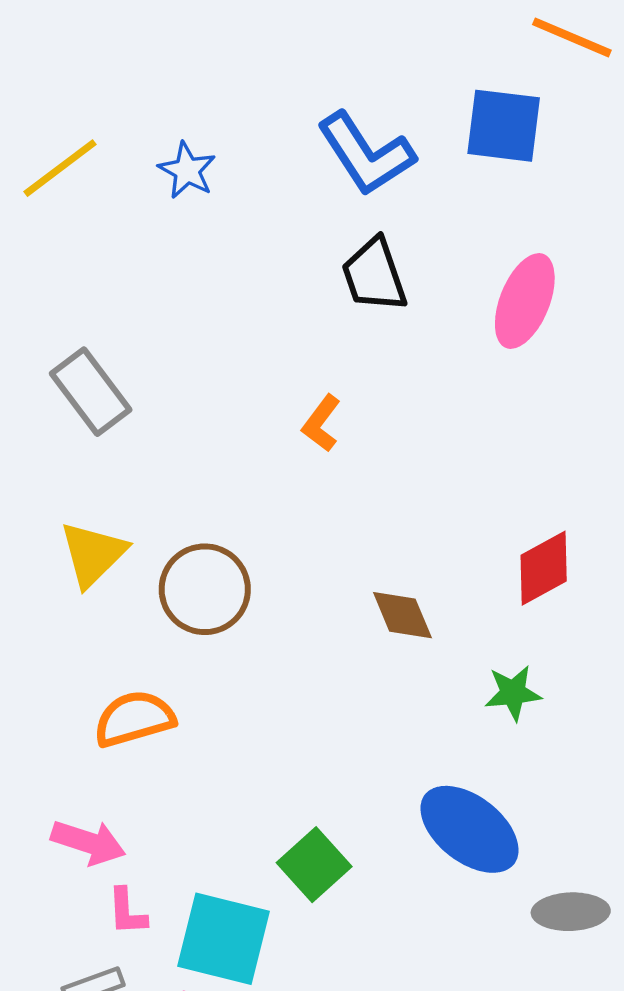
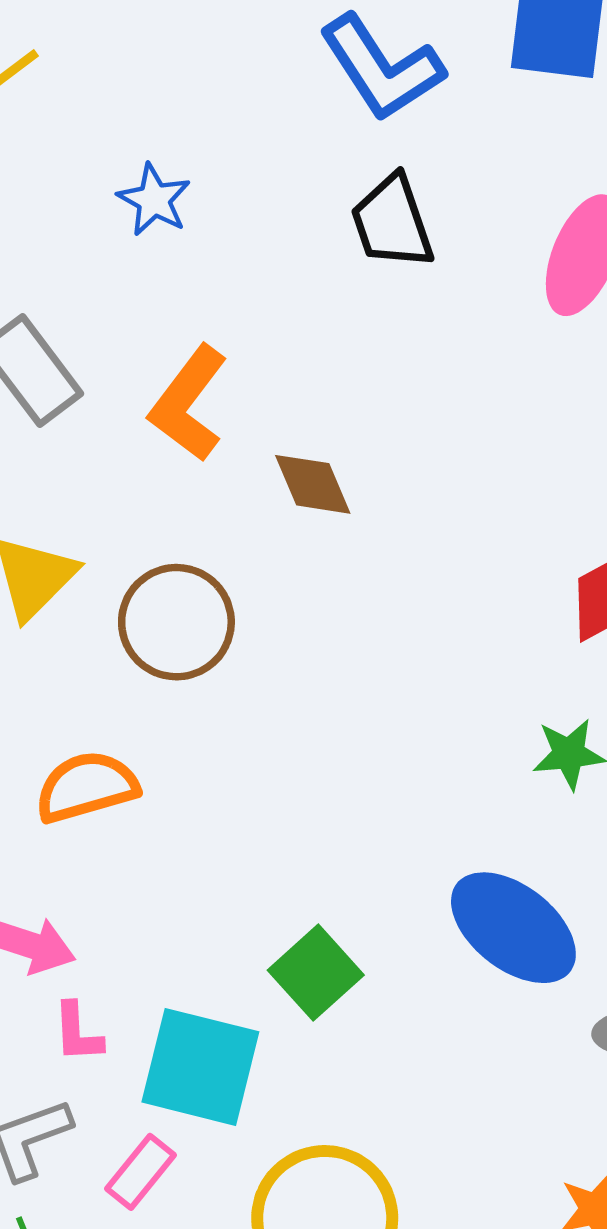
blue star: (187, 170) -> (154, 200), moved
orange L-shape: (321, 423) -> (188, 403), moved, size x1.6
brown diamond: (402, 615) -> (313, 484), moved

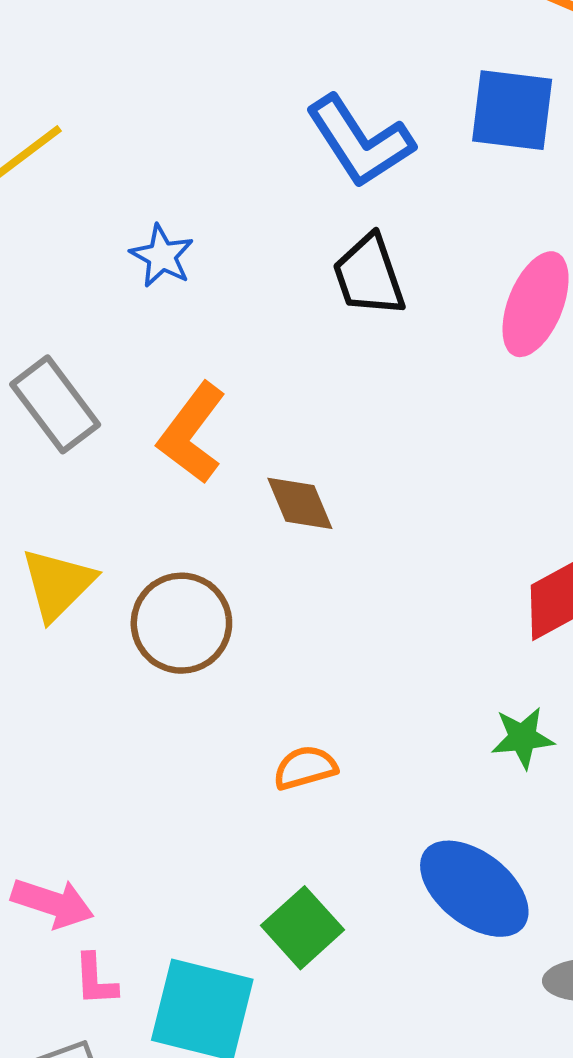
orange semicircle: (87, 787) -> (305, 768), moved, size x0.7

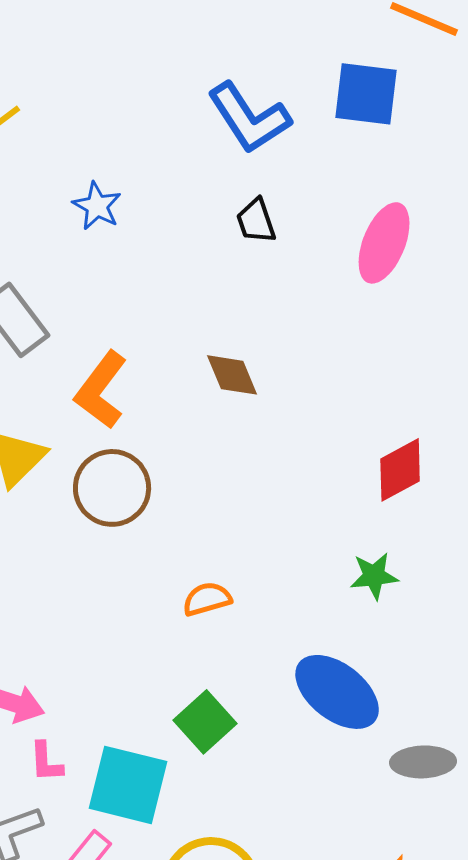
black trapezoid: (369, 276) -> (256, 221), size x0.7
orange L-shape: (192, 433) -> (101, 390), moved
brown diamond: (300, 503) -> (232, 375), moved

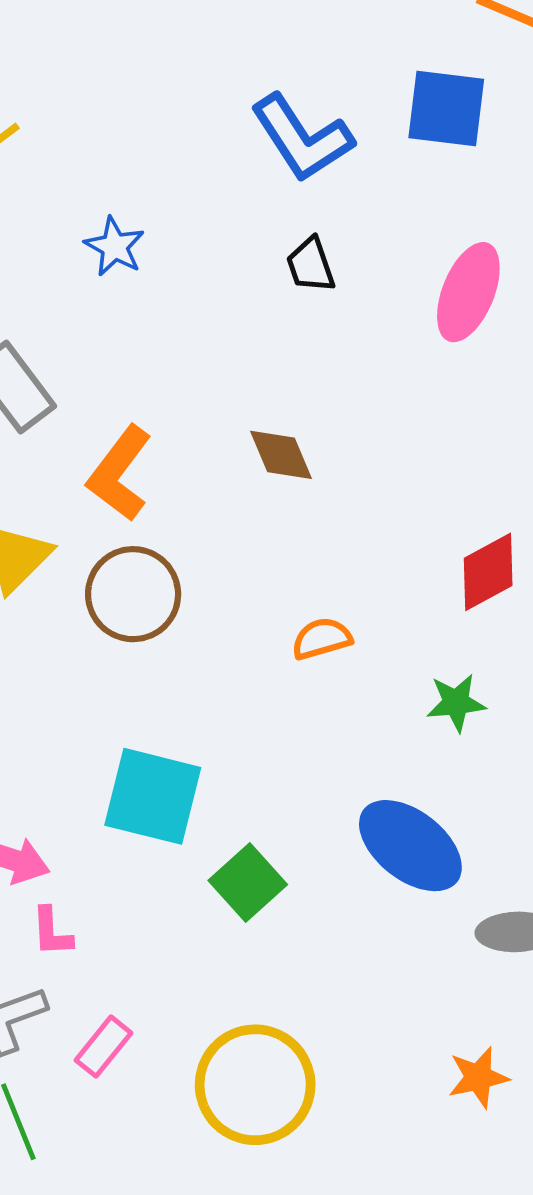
orange semicircle: (207, 599) -> (322, 639), moved
cyan square: (128, 785) -> (153, 796), moved

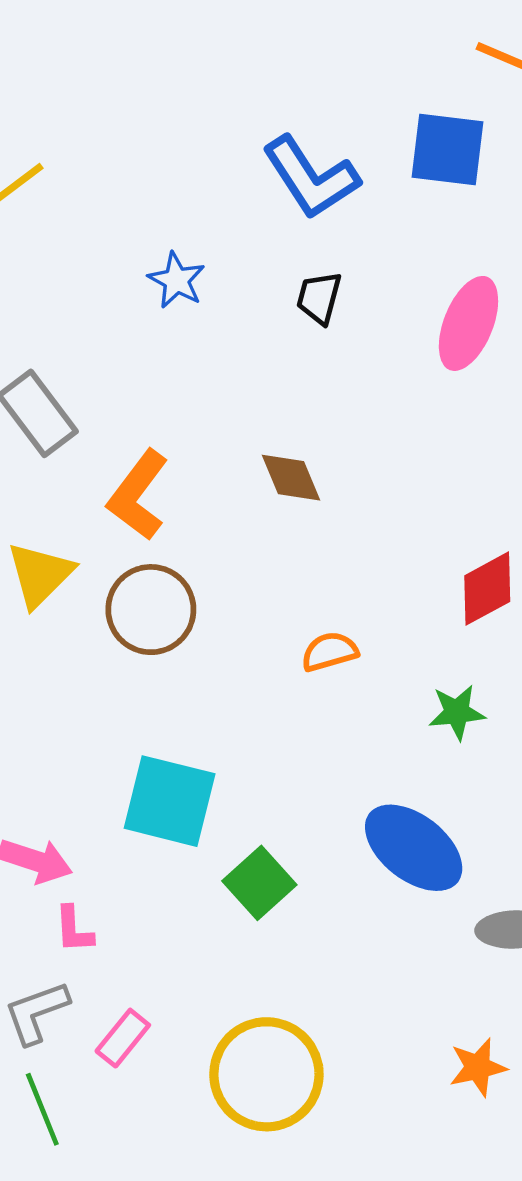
blue star: (115, 247) -> (177, 280), moved
black trapezoid: (311, 265) -> (319, 298), turned 34

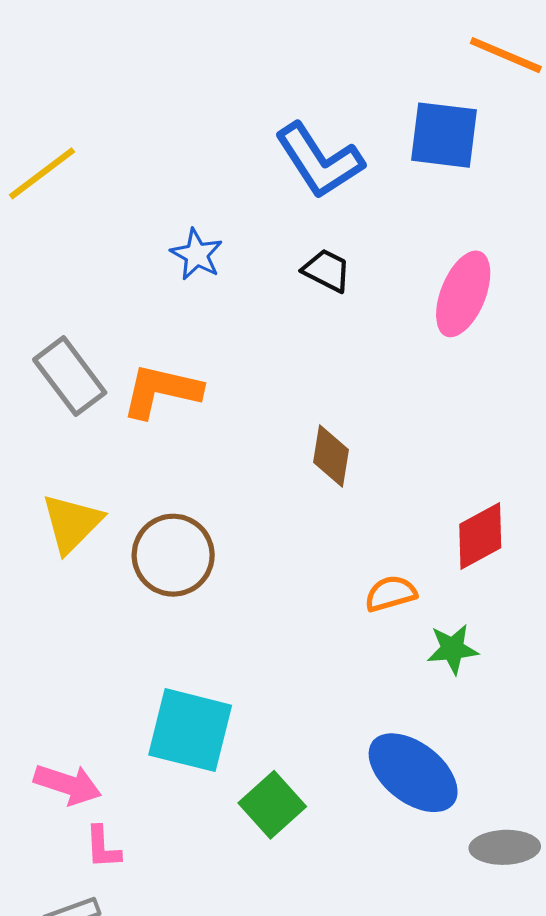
black trapezoid: (319, 298) -> (327, 270), turned 102
brown diamond: (291, 478) -> (331, 456), moved, turned 32
orange L-shape: (138, 495) -> (161, 391), moved, turned 66
orange semicircle: (330, 652) -> (391, 594), moved

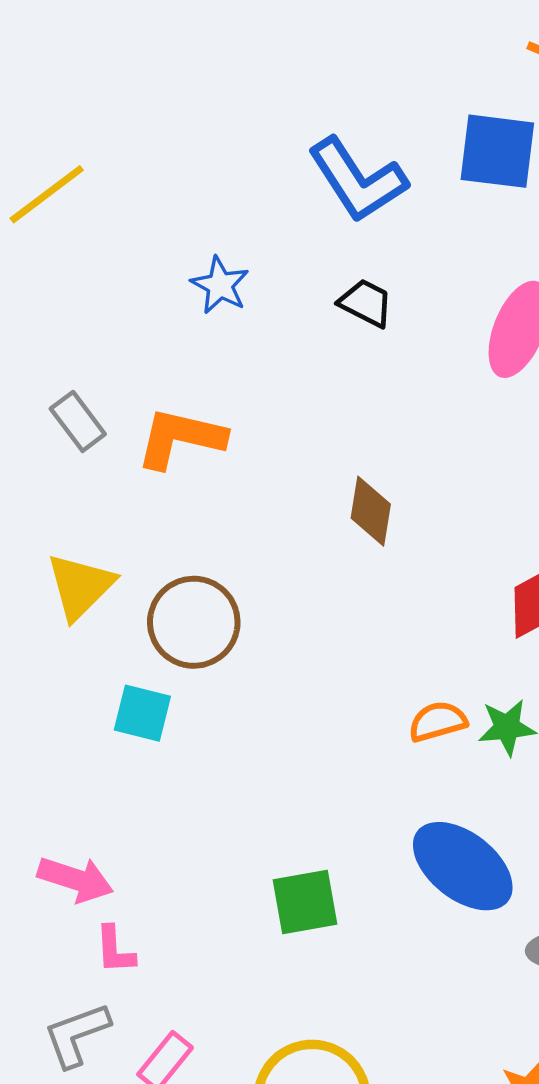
gray rectangle: (70, 376) -> (78, 421), size x0.7
orange semicircle: (391, 594) -> (438, 721), moved
cyan square: (190, 730) -> (142, 713), moved, size x0.6
green square: (272, 805) -> (305, 902), turned 32

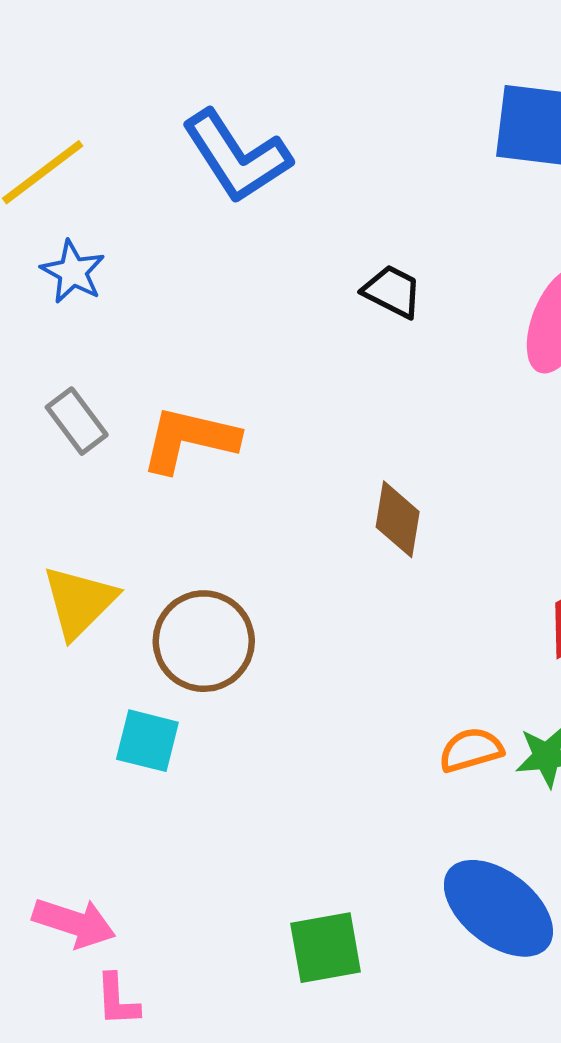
blue L-shape: (358, 180) -> (236, 156), moved
blue star: (220, 285) -> (73, 272), moved

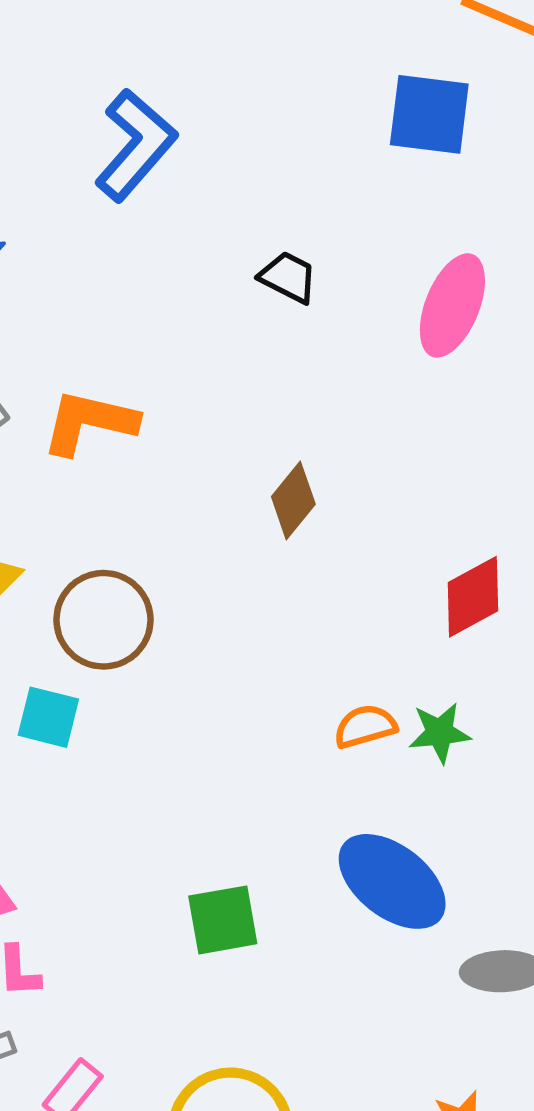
blue L-shape: (236, 156) -> (136, 145), turned -106
brown diamond: (398, 519) -> (293, 500), turned 30

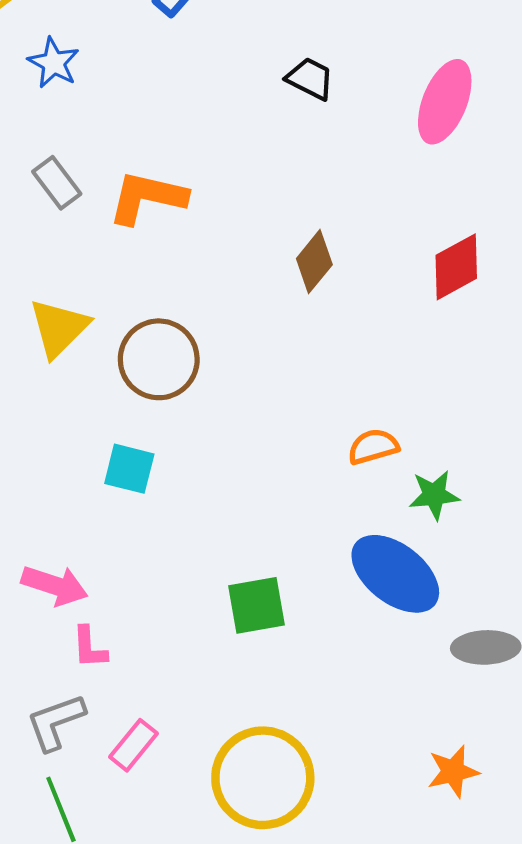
red diamond: (473, 597) -> (456, 267), moved
cyan square: (48, 717) -> (129, 469), moved
green star: (440, 733) -> (434, 495), moved

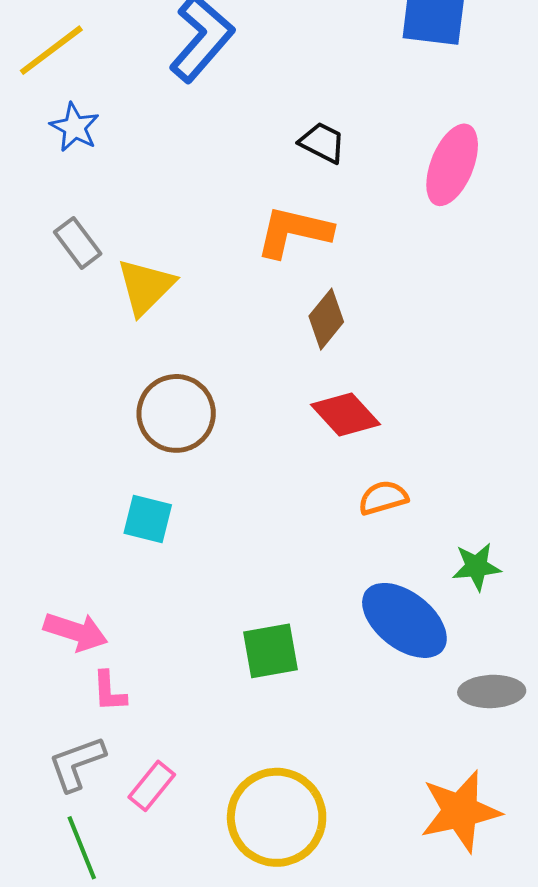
orange L-shape: (147, 197) -> (294, 232), moved
red diamond: (456, 267) -> (346, 414), moved, turned 76
yellow triangle: (59, 328) -> (146, 287), moved
green star: (434, 495) -> (476, 567), moved
orange star: (453, 771) -> (460, 811), size x1.6

